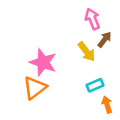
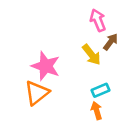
orange arrow: (107, 105) -> (97, 111), moved

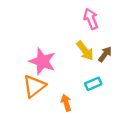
brown arrow: (111, 42) -> (105, 54), moved
orange arrow: (97, 111) -> (66, 103), moved

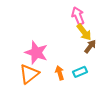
yellow arrow: (85, 51) -> (84, 32), moved
orange arrow: (66, 103) -> (60, 73), moved

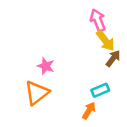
pink star: (36, 53) -> (46, 66), size x0.6
orange arrow: (60, 73) -> (89, 111), moved, turned 48

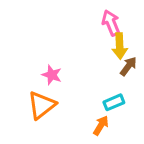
yellow arrow: (105, 41) -> (120, 46), turned 35

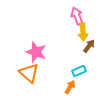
pink star: (52, 75) -> (36, 52), size x1.5
orange triangle: (42, 105) -> (29, 73), turned -40

